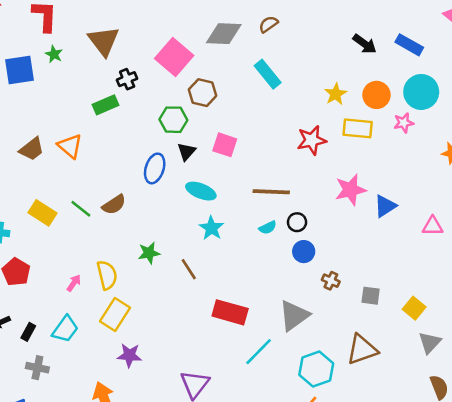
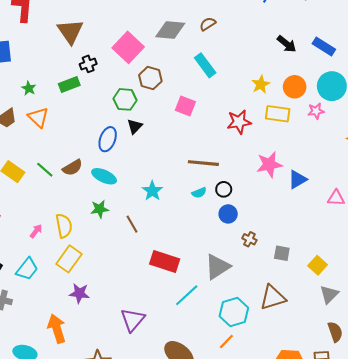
green star: (54, 54) -> (29, 88), moved
pink square: (225, 145) -> (185, 106), moved
cyan ellipse: (201, 191) -> (104, 176), moved

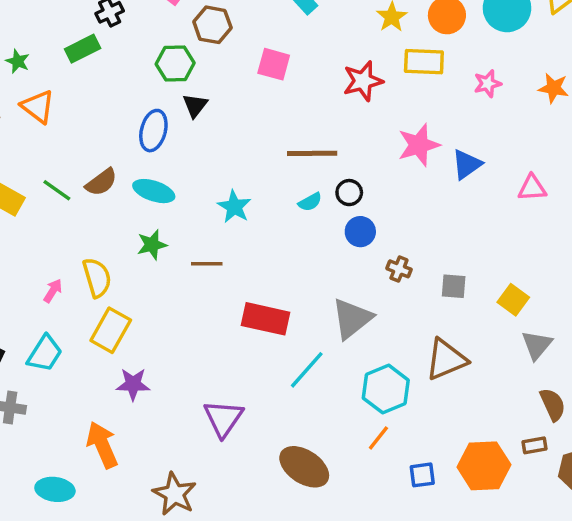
pink star: (316, 111) -> (488, 84), moved
brown line: (132, 224) -> (207, 264), turned -54

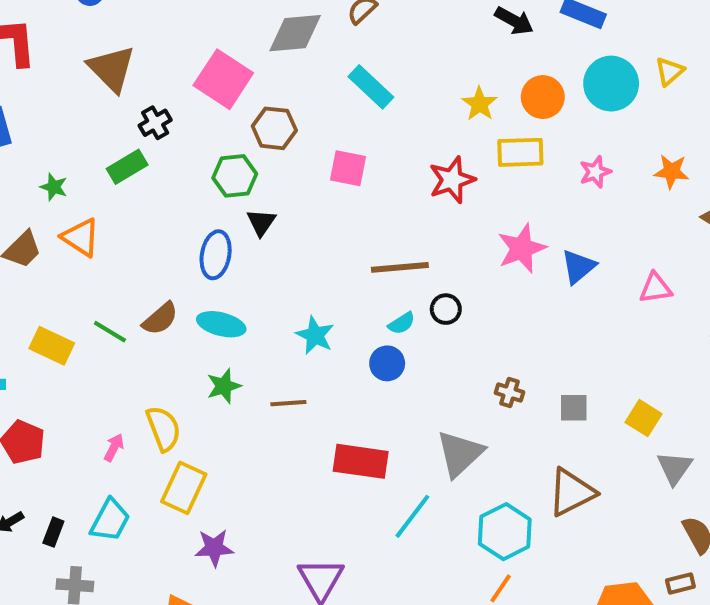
blue circle: (360, 232) -> (387, 363), moved

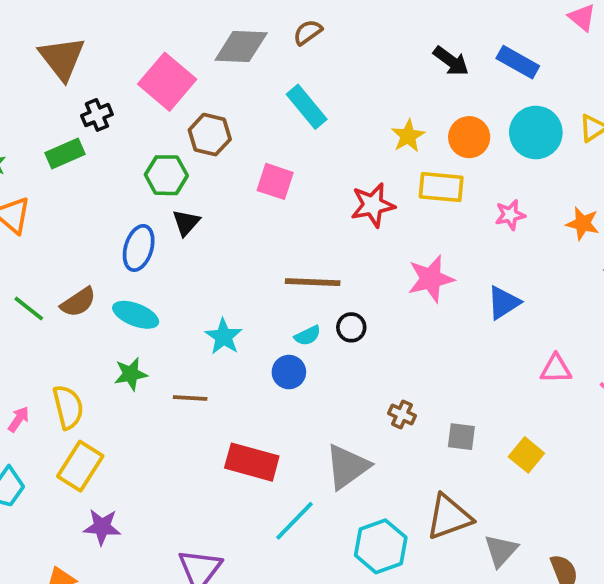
blue triangle: (578, 267) -> (504, 303), moved
pink triangle: (656, 288) -> (556, 369), moved
gray triangle: (674, 468) -> (501, 551), moved

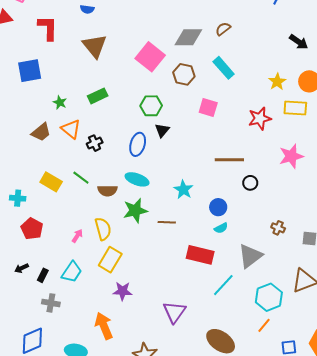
black cross: (97, 115) -> (95, 143), moved
brown hexagon: (210, 135) -> (184, 74), moved
brown semicircle: (78, 302) -> (107, 191), moved, turned 36
cyan semicircle: (308, 336) -> (221, 228), moved
green star: (131, 374) -> (135, 210), size x1.4

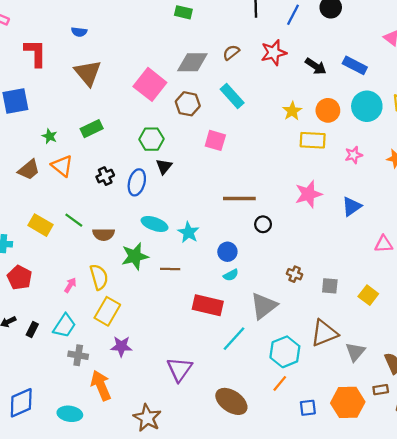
red star: (260, 118) -> (274, 53), moved
black cross: (95, 143) -> (105, 176), moved
cyan ellipse: (137, 179) -> (155, 224), moved
gray cross: (51, 303) -> (78, 355), moved

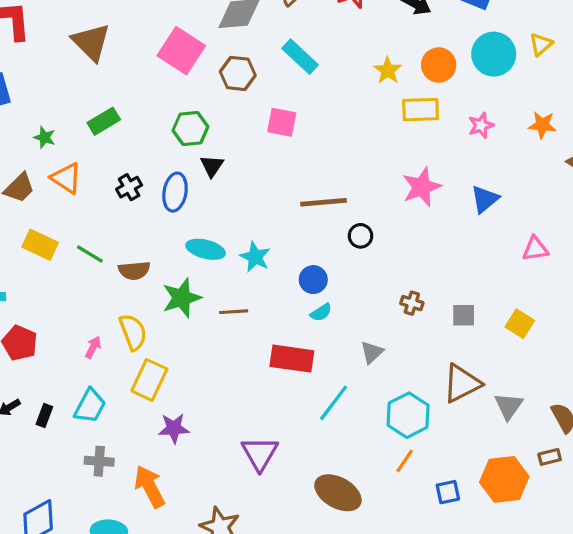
yellow rectangle: (40, 225) -> (40, 245), moved
gray triangle: (264, 306) -> (372, 352), size x0.6
gray cross: (78, 355) -> (99, 461), moved

